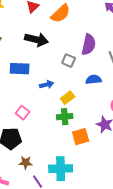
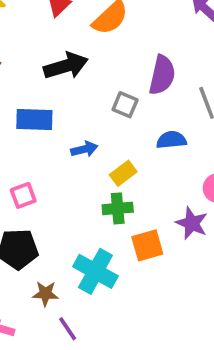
black arrow: (37, 40) -> (66, 66), turned -30
pink square: (23, 113) -> (23, 195), moved, turned 32
cyan cross: (61, 169) -> (95, 271), moved, turned 30

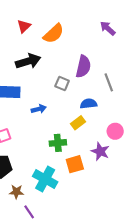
yellow rectangle: (123, 173) -> (78, 123), moved

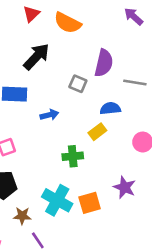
orange semicircle: (54, 34) -> (68, 23), turned 70
black arrow: (28, 61) -> (36, 57), turned -30
gray line: (109, 82) -> (135, 82), turned -60
purple star: (100, 151) -> (125, 187), moved
orange square: (75, 164) -> (90, 203), moved

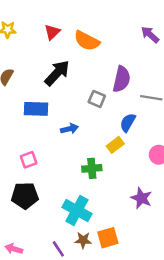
blue semicircle: (110, 108) -> (128, 123), turned -54
orange square: (90, 203) -> (108, 238), moved
brown star: (22, 216) -> (83, 240), moved

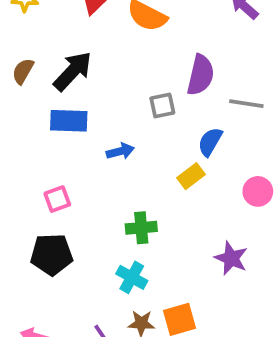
black arrow: (57, 73) -> (73, 71), moved
gray square: (97, 99) -> (162, 106), turned -35
green cross: (92, 168) -> (141, 228), moved
cyan cross: (77, 210) -> (132, 277), size x0.7

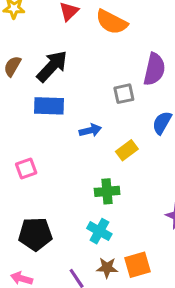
yellow rectangle: (191, 176) -> (127, 150), moved
pink square: (57, 199) -> (26, 168), moved
black pentagon: (52, 254) -> (35, 234), moved

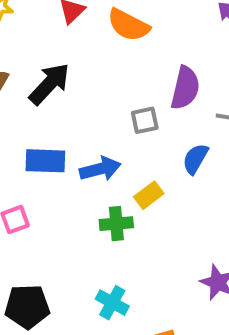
blue rectangle: (49, 106) -> (45, 161), moved
blue arrow: (90, 130) -> (100, 169), size x1.4
green cross: (107, 191) -> (116, 224), moved

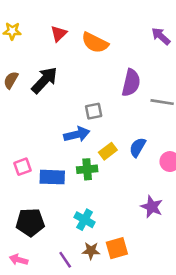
gray square: (145, 120) -> (94, 111), moved
blue semicircle: (195, 159) -> (138, 147), moved
blue rectangle: (45, 161) -> (52, 177), moved

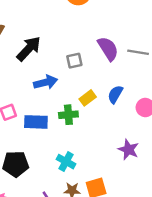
black arrow: (44, 80) -> (29, 49), moved
purple semicircle: (131, 83) -> (108, 49), moved, turned -45
blue arrow: (77, 134) -> (46, 82), moved

